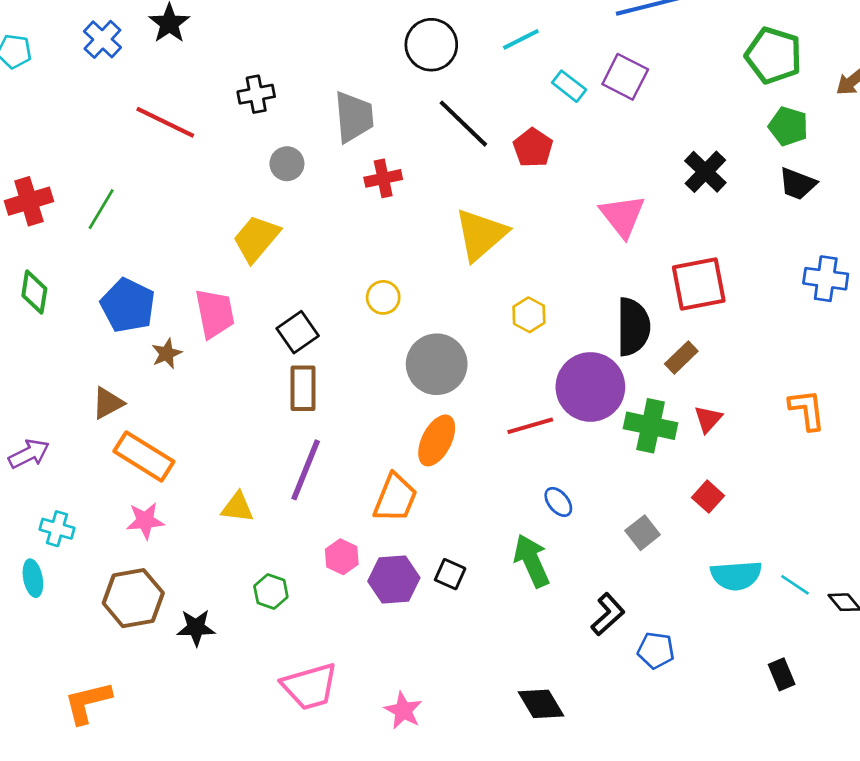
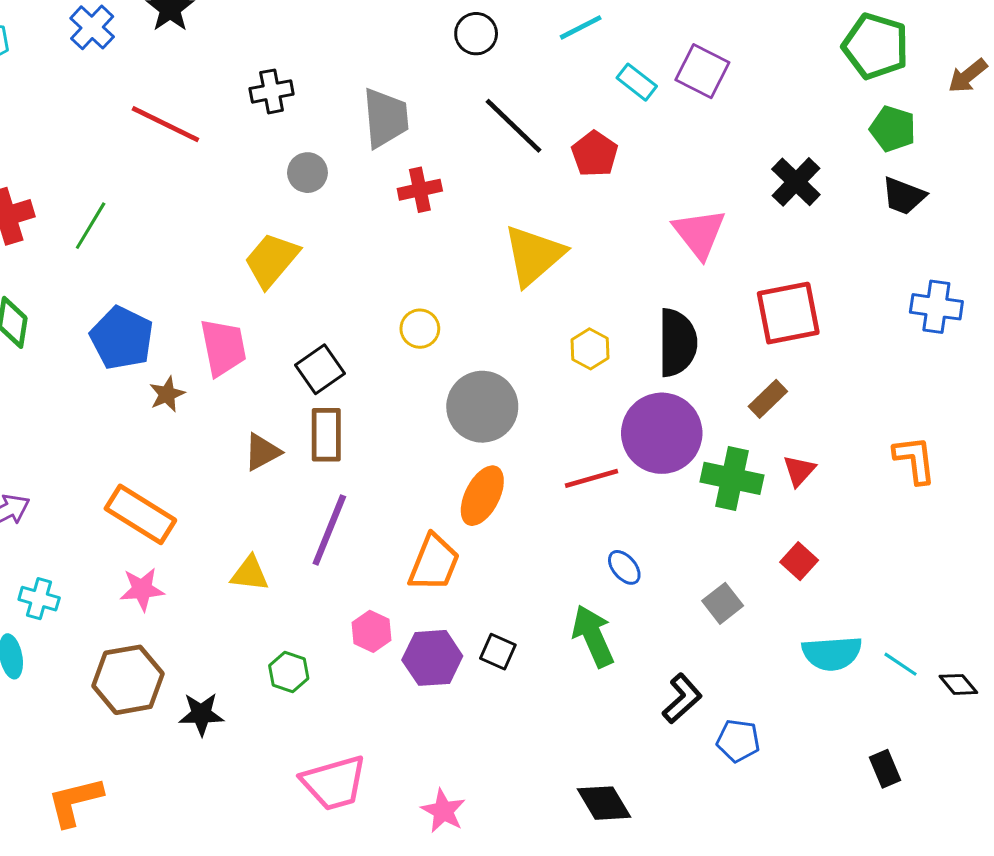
black circle: (431, 45) -> (476, 34), size x0.7
black semicircle: (633, 327) -> (677, 343), moved
brown triangle: (108, 403) -> (262, 452), moved

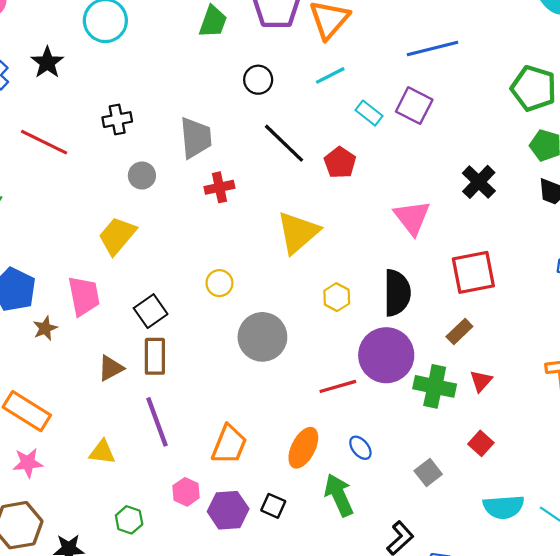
orange ellipse: (482, 496) -> (303, 448), moved
purple line: (329, 530) -> (157, 422), turned -42

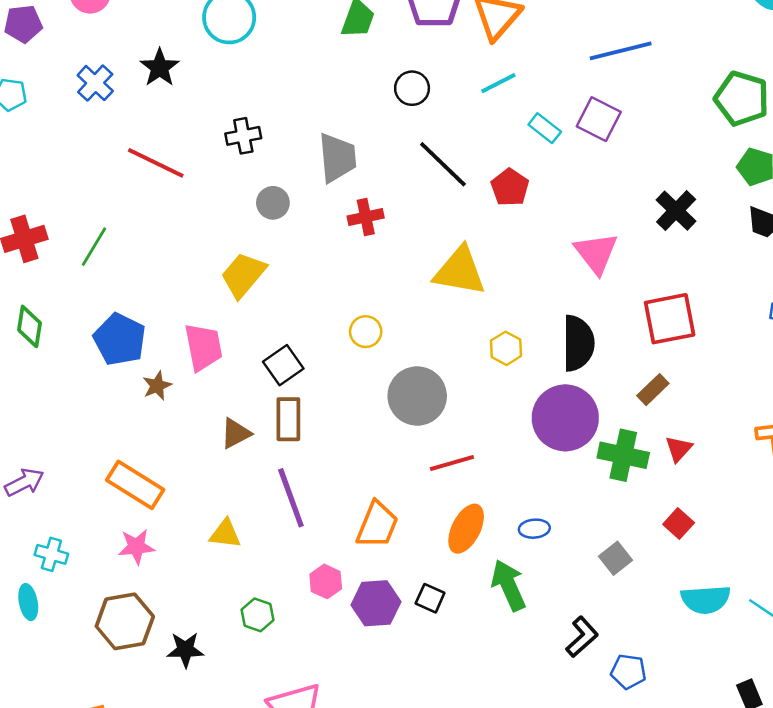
yellow triangle: (298, 233) -> (460, 271), turned 51
red line: (338, 386) -> (452, 463), moved
blue ellipse: (360, 448) -> (534, 529), turned -55

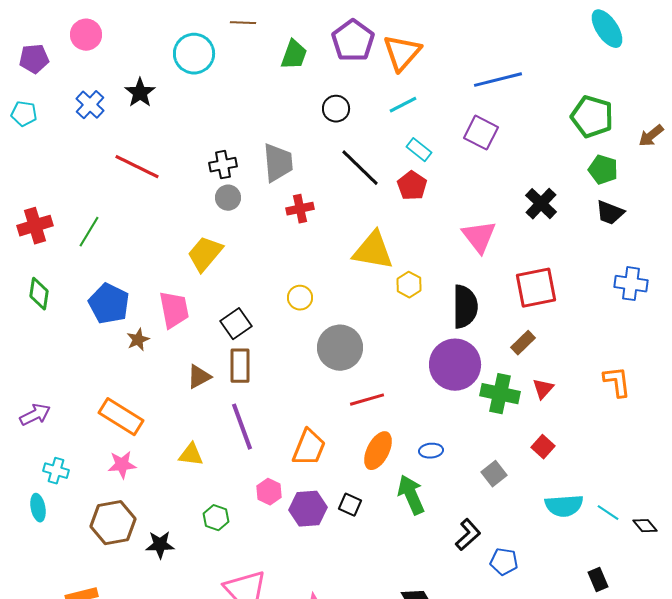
cyan rectangle: (545, 128) -> (419, 150), moved
black cross: (243, 136) -> (223, 165), moved
yellow hexagon: (506, 348) -> (409, 285), moved

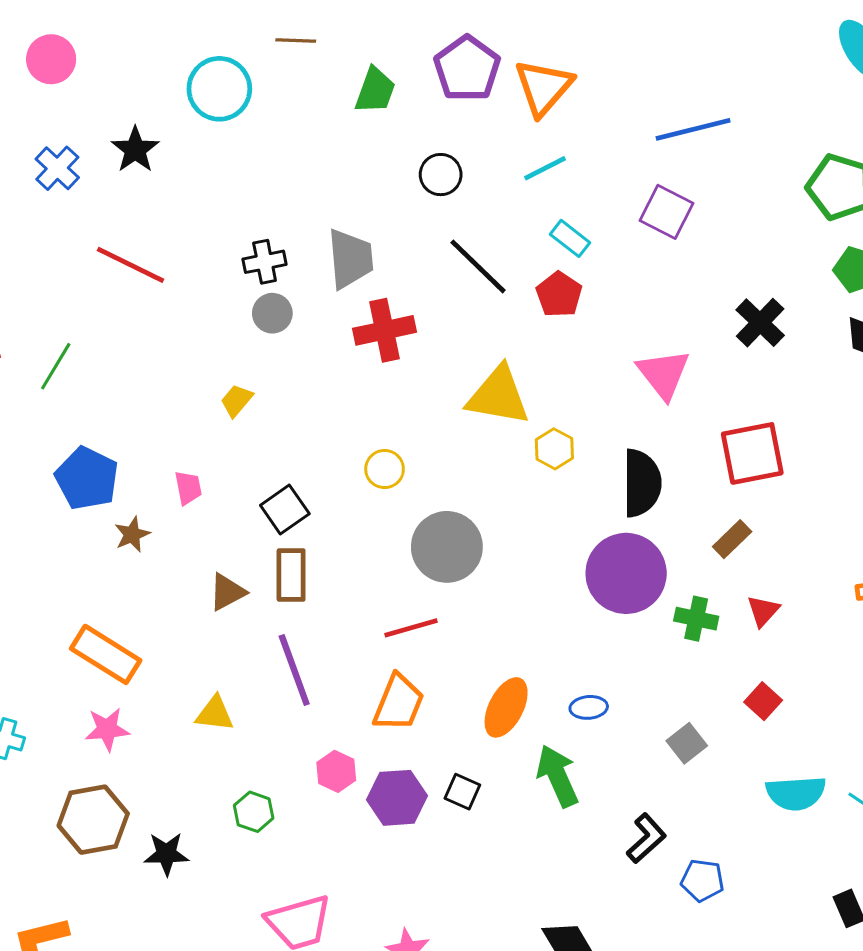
red cross: (300, 209) -> (385, 330), size x1.4
yellow trapezoid: (205, 254) -> (237, 400), size x0.6
pink trapezoid: (174, 310) -> (188, 488), size x0.6
green cross: (500, 394) -> (696, 619), size x0.7
red line: (367, 400) -> (411, 628), moved

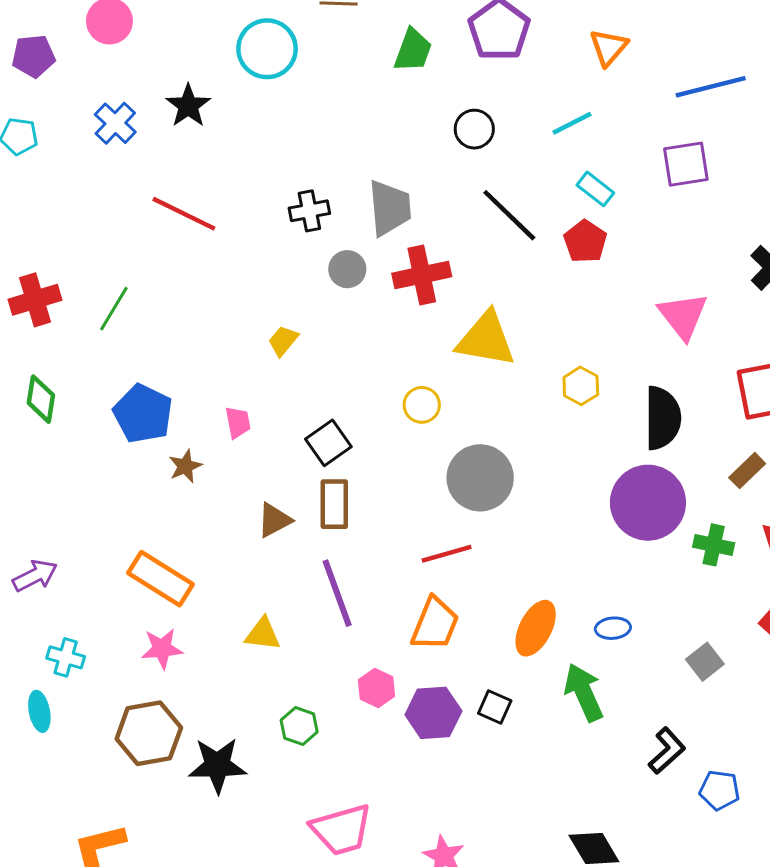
orange triangle: (543, 87) -> (609, 47), moved, size x0.7
purple square: (667, 212) -> (686, 164), turned -36
gray circle: (272, 313) -> (347, 269), moved
yellow triangle: (498, 396) -> (486, 339), moved
black star: (166, 854) -> (217, 765), size x1.4

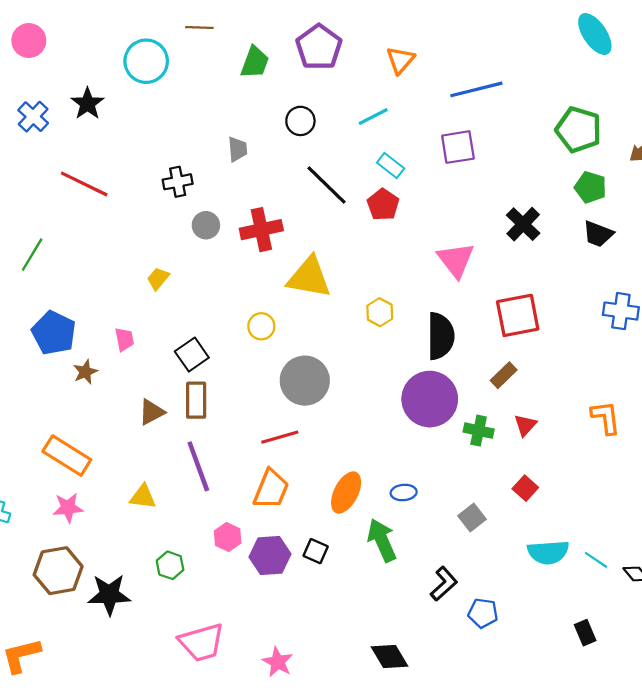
gray trapezoid: (390, 208) -> (237, 149), moved, size x0.6

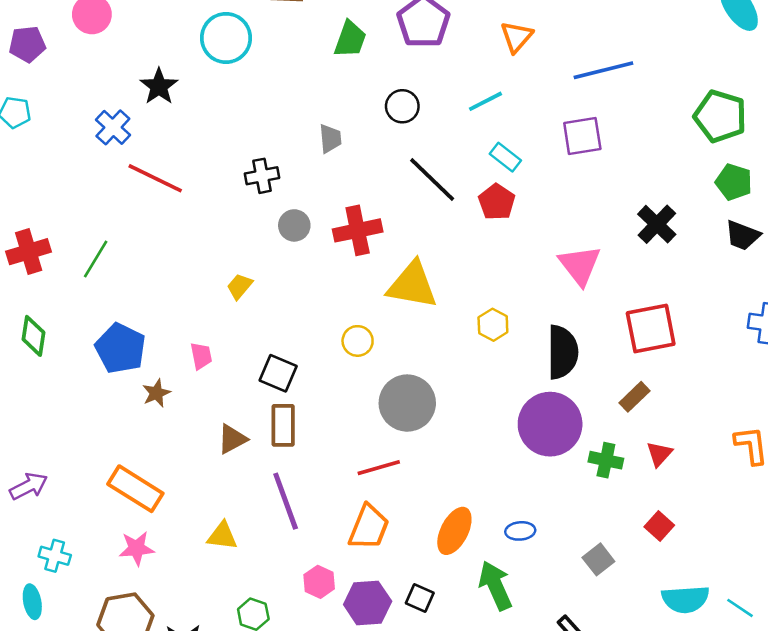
blue cross: (33, 117) -> (113, 127), moved
black square: (192, 355) -> (278, 373), turned -32

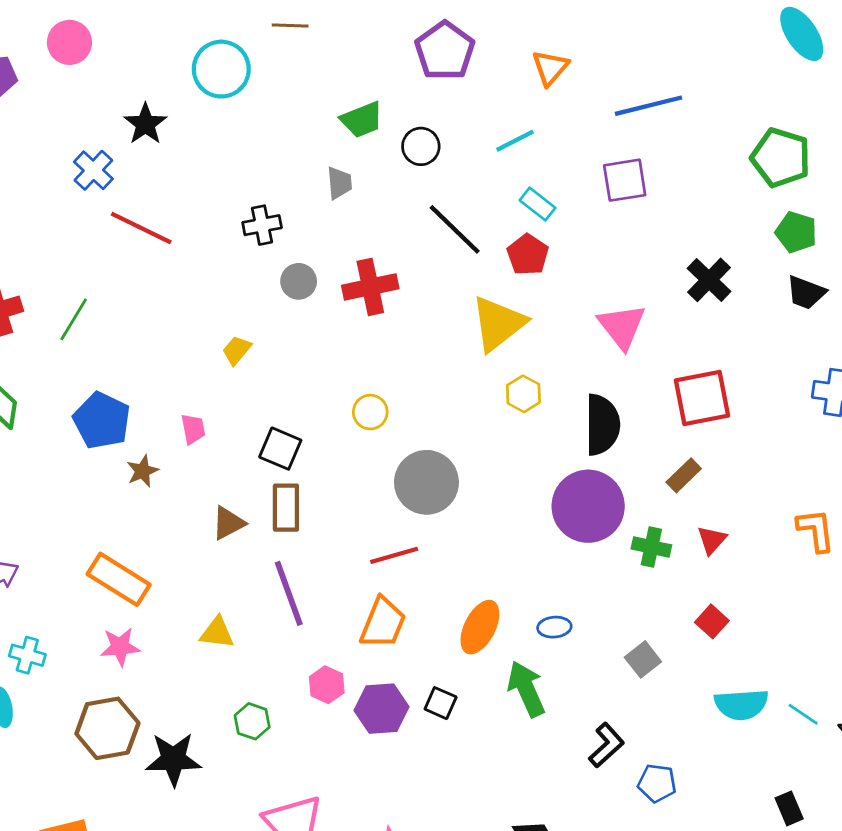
green trapezoid: (350, 39) -> (362, 120), moved, turned 48
yellow triangle: (412, 285) -> (498, 324), moved, turned -48

